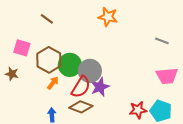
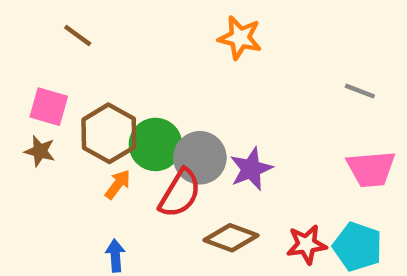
brown line: (47, 19) -> (78, 36), moved
brown star: (12, 74) -> (40, 151), moved
purple star: (100, 87) -> (251, 169), moved
brown diamond: (81, 107) -> (231, 238), moved

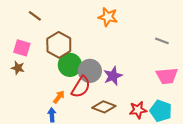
brown hexagon: (109, 133) -> (59, 45), moved
orange arrow: (118, 184) -> (59, 97), moved

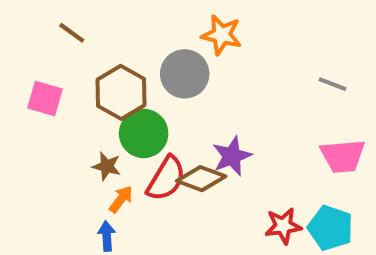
brown star: (18, 68) -> (107, 166), moved
gray circle: (90, 71) -> (185, 74), moved
brown diamond: (104, 107) -> (201, 179), moved

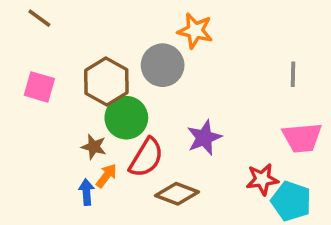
brown line: (72, 33) -> (39, 18), moved
gray line: (332, 84) -> (293, 74), turned 70
brown diamond: (201, 179) -> (177, 194), moved
red star: (283, 226) -> (262, 179), moved
blue arrow: (107, 236) -> (86, 192), moved

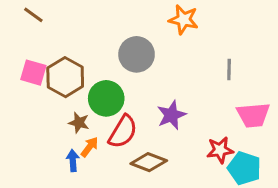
orange star: (195, 31) -> (184, 20), moved
gray line: (293, 74) -> (229, 70), moved
brown hexagon: (106, 82) -> (65, 77), moved

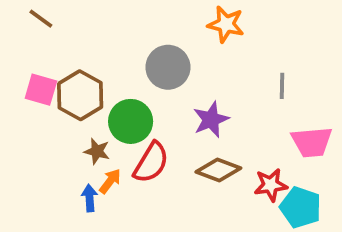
purple star: (171, 115) -> (211, 120), moved
brown diamond: (149, 162) -> (218, 170), moved

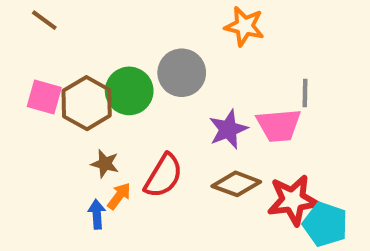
green circle: (131, 121) -> (129, 91), moved
pink trapezoid: (312, 142) -> (279, 125), moved
red star: (271, 185) -> (293, 200), size x1.4

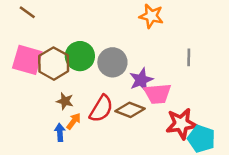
gray circle: (182, 73) -> (112, 62), moved
pink square: (44, 97) -> (27, 60), size x1.4
pink trapezoid: (279, 125) -> (158, 94), moved
brown diamond: (236, 184) -> (130, 110), moved

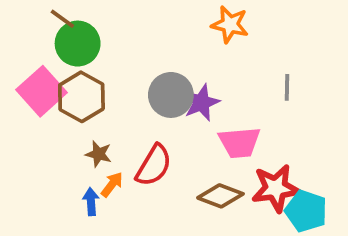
brown line: (27, 12) -> (62, 19), moved
green circle: (80, 56) -> (78, 44), moved
pink square: (27, 60) -> (41, 91), turned 32
purple star: (141, 80) -> (201, 103), moved
brown diamond: (130, 110) -> (220, 196), moved

